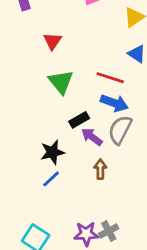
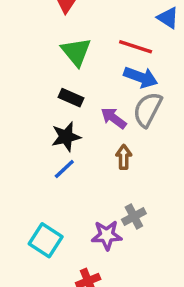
black rectangle: (79, 120) -> (71, 98), moved, turned 54
gray cross: (109, 231) -> (134, 216), moved

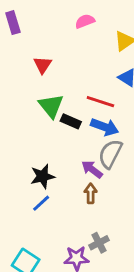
black rectangle: (71, 98) -> (71, 121), moved
purple arrow: (114, 118) -> (92, 169), moved

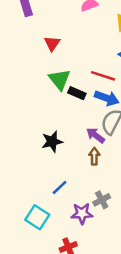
blue line: (41, 203) -> (60, 187), moved

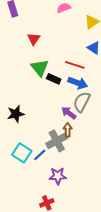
black star: (52, 142) -> (16, 114), moved
gray cross: (102, 200) -> (57, 141), moved, size x1.5
cyan square: (37, 217) -> (22, 153), moved

